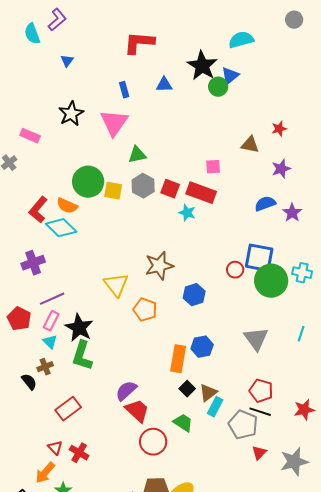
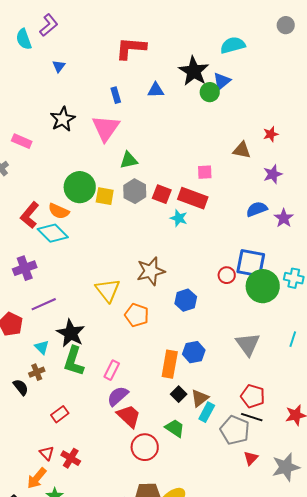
pink rectangle: (51, 321) -> (112, 370), moved
red rectangle: (68, 409) -> (60, 414), size x0.7

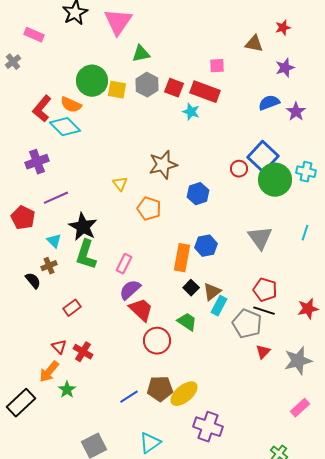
blue square: (251, 263) -> (263, 157), turned 32
yellow triangle: (108, 290) -> (120, 184), size x0.6

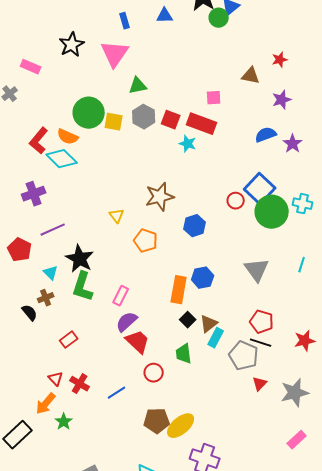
green trapezoid: (187, 322) -> (184, 354), turned -130
red circle: (157, 341) -> (154, 373), size x0.7
blue line: (129, 397) -> (117, 393), moved

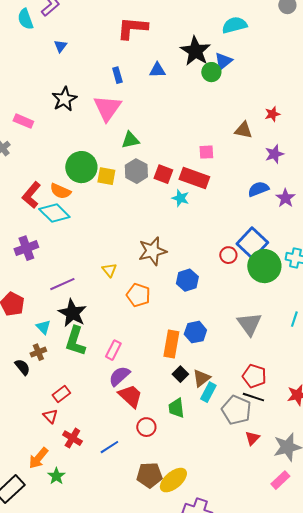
purple line: (53, 230) -> (62, 284), moved
red triangle: (56, 379) -> (50, 416), moved
pink rectangle: (297, 440) -> (280, 480), moved

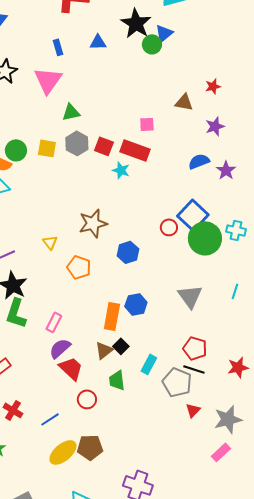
green circle: (81, 167) -> (16, 150), moved, size x0.7
brown triangle: (201, 378) -> (104, 350), moved
yellow ellipse: (173, 480) -> (63, 452), moved

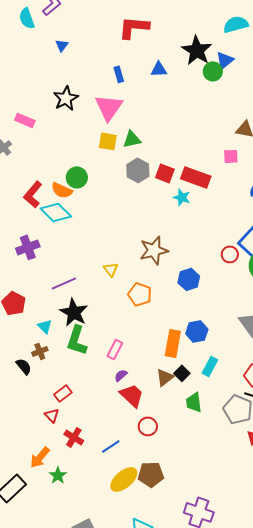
pink square: (147, 124) -> (231, 156), moved
yellow square: (47, 148) -> (108, 141), moved
purple semicircle: (60, 348) -> (121, 375), size x0.6
cyan rectangle: (149, 364) -> (210, 366), moved
green trapezoid: (117, 380) -> (194, 402), moved

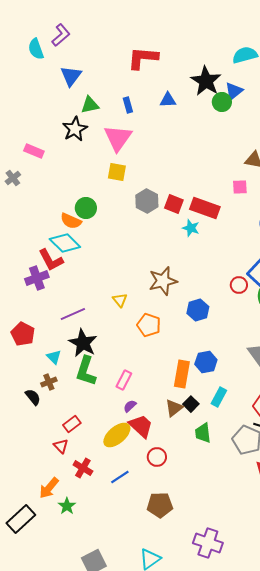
blue triangle: (62, 45) -> (71, 76), size x1.6
green triangle: (132, 139) -> (90, 105), moved
red L-shape: (33, 194) -> (51, 260), moved, turned -68
yellow ellipse: (124, 479) -> (117, 435), moved

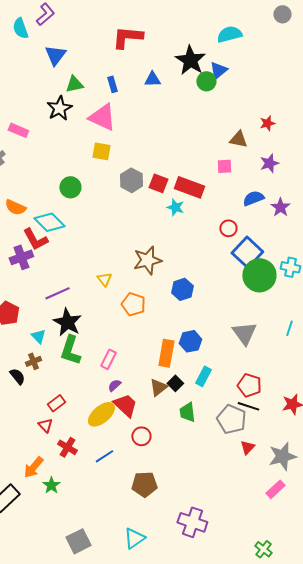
pink triangle: (118, 138) -> (102, 117), turned -40
orange semicircle: (71, 221) -> (15, 207), moved
red circle: (239, 285) -> (228, 228), moved

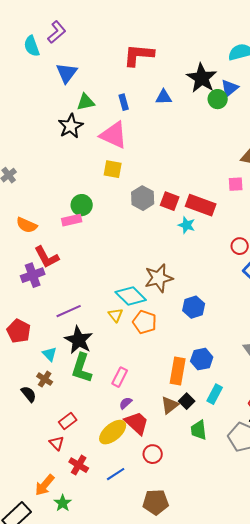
pink rectangle: (18, 130) -> (72, 220), moved, turned -36
cyan diamond: (49, 222) -> (131, 296), moved
yellow triangle: (104, 279) -> (116, 315), moved
brown cross: (33, 361) -> (45, 379), turned -35

